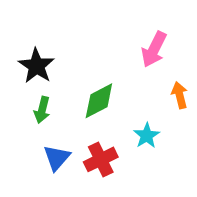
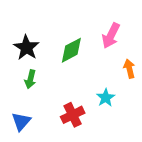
green diamond: (99, 101) -> (71, 50), moved
blue triangle: (57, 158) -> (21, 121), moved

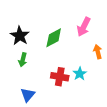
red cross: (73, 115) -> (60, 77), moved, turned 36
blue triangle: (21, 121) -> (28, 95), moved

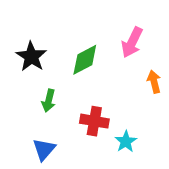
green arrow: (23, 60) -> (49, 101), moved
cyan star: (80, 74) -> (126, 141), moved

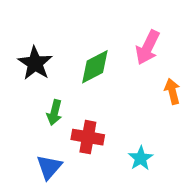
red cross: (94, 121) -> (88, 137), moved

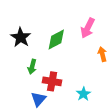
blue triangle: (49, 167) -> (38, 99), moved

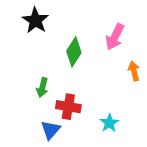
black star: (21, 37) -> (36, 20), moved
green diamond: (56, 39) -> (74, 52), turned -30

